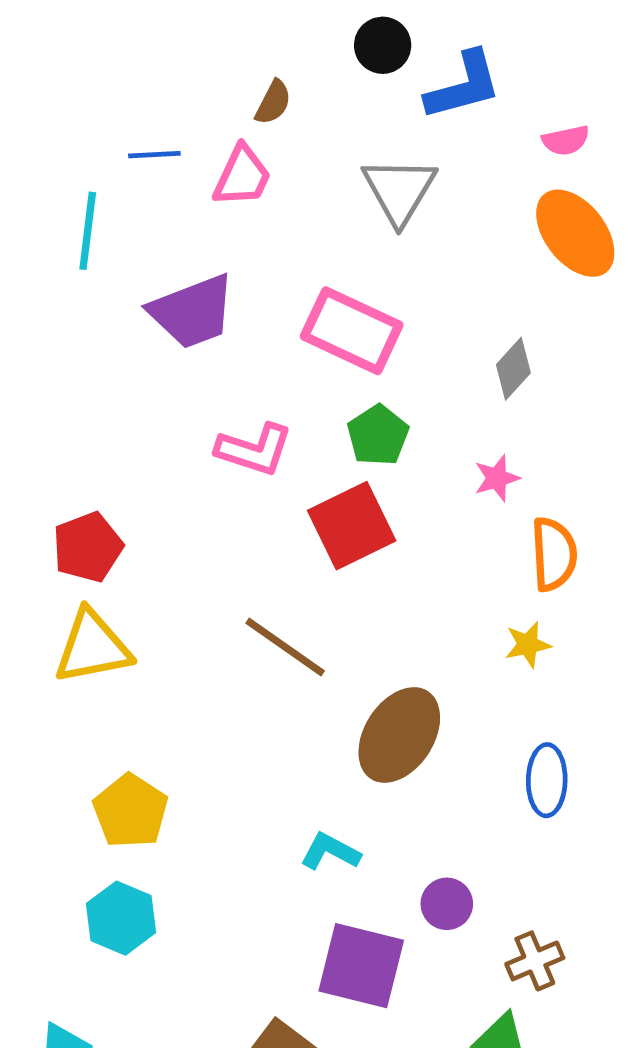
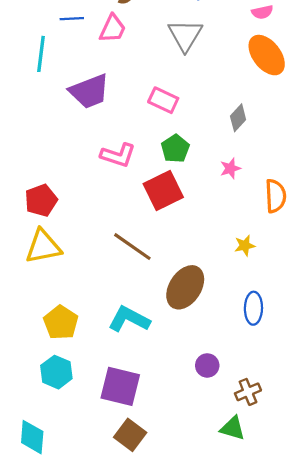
pink rectangle: (352, 331) -> (163, 100), size x0.7
orange semicircle: (554, 554) -> (275, 196), moved
cyan L-shape: (330, 852) -> (129, 319), moved, size x1.5
purple square: (361, 966) -> (120, 386), moved

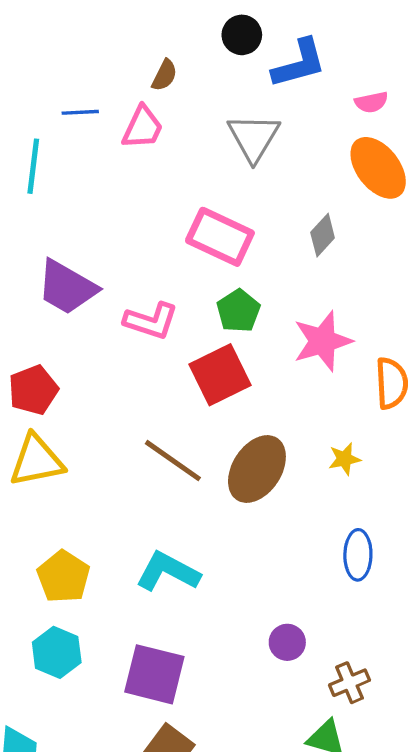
purple trapezoid: (89, 91) -> (67, 287), moved, turned 51
pink rectangle: (163, 100) -> (220, 237), size x1.4
gray diamond: (238, 118) -> (323, 235), moved
pink star: (230, 168) -> (323, 341), size x1.8
brown ellipse: (185, 287) -> (257, 469), moved

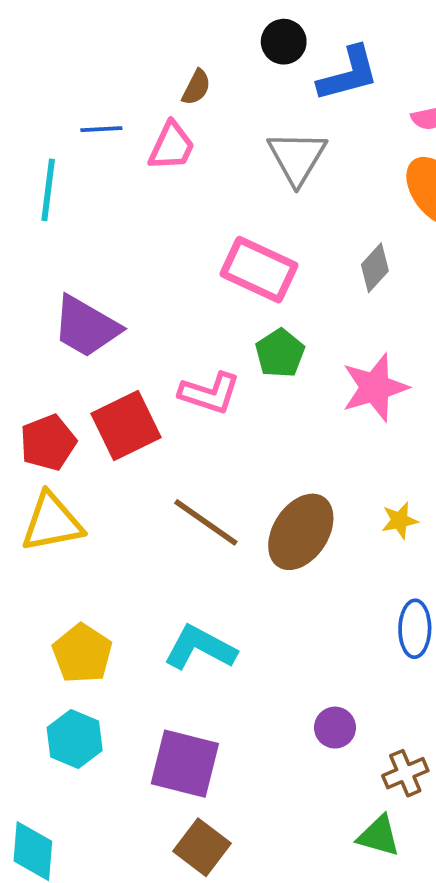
pink L-shape: (151, 321) -> (210, 393), moved
red square: (220, 375) -> (126, 425), moved

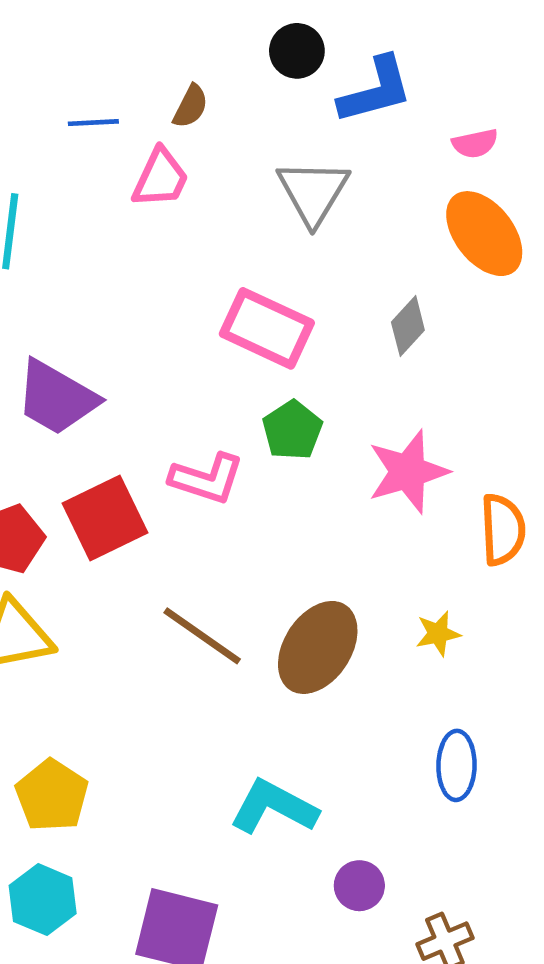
blue line: (101, 129) -> (93, 123), moved
cyan L-shape: (200, 648) -> (274, 807), moved

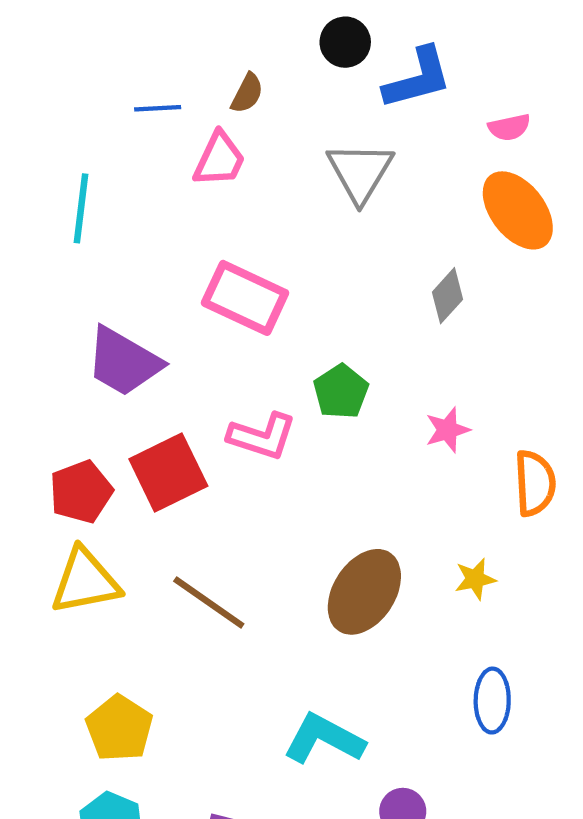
pink rectangle: (267, 328) -> (245, 298), moved
pink star: (408, 472) -> (447, 430), size x0.6
brown line: (202, 636) -> (209, 603), moved

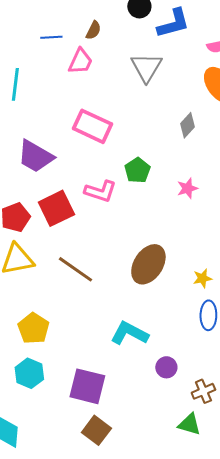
yellow star: (475, 579) -> (202, 278), moved

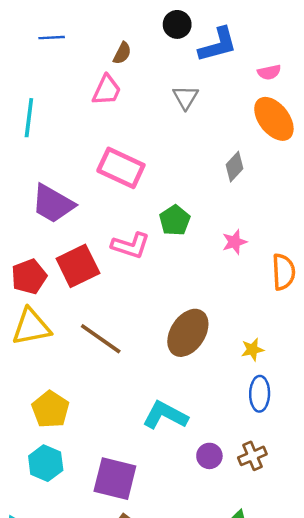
blue line: (51, 37) -> (52, 38), moved
gray triangle: (146, 67) -> (186, 97), size x0.7
brown cross: (203, 391) -> (252, 456), moved

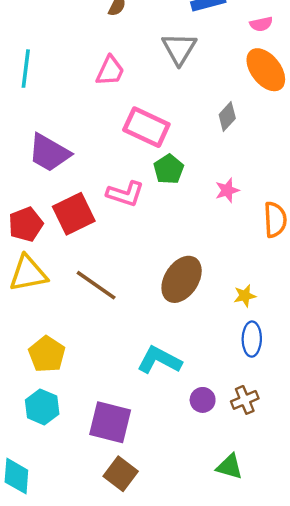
pink trapezoid: (107, 90) -> (110, 71), moved
gray triangle: (186, 97) -> (179, 49), size x1.4
pink rectangle: (121, 168) -> (146, 127), moved

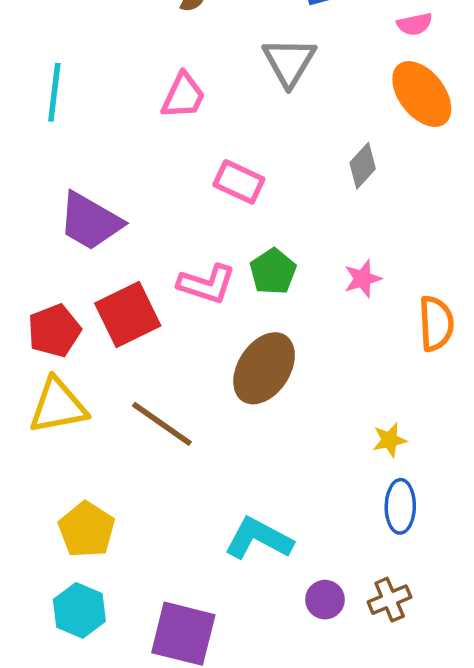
pink rectangle: (146, 127) -> (239, 182), size x0.7
green pentagon: (169, 169) -> (273, 272), moved
brown ellipse: (182, 279) -> (264, 368), moved

